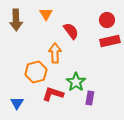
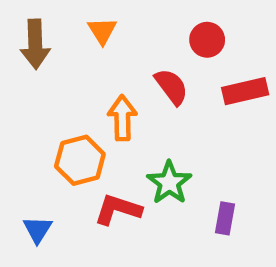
red circle: (107, 20) -> (207, 40), moved
red semicircle: (71, 31) -> (171, 87), moved
purple rectangle: (90, 98) -> (225, 218), moved

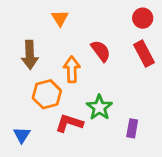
red circle: (207, 40) -> (143, 18), moved
brown arrow: (35, 44) -> (30, 55), moved
red rectangle: (245, 91) -> (144, 54), turned 75

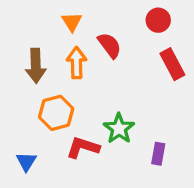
red circle: (143, 18) -> (158, 20), moved
red semicircle: (101, 51) -> (110, 45), moved
orange arrow: (72, 69) -> (77, 63), moved

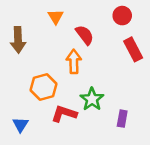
orange arrow: (77, 63) -> (74, 62), moved
brown arrow: (36, 66) -> (18, 40), moved

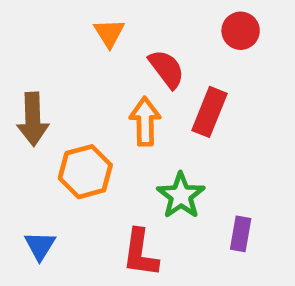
brown arrow: (18, 40) -> (33, 119), moved
red rectangle: (133, 49) -> (210, 112), moved, turned 50
red L-shape: (64, 114) -> (140, 253), moved, turned -100

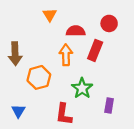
red circle: (241, 31) -> (109, 23), moved
red semicircle: (167, 69) -> (76, 31), turned -54

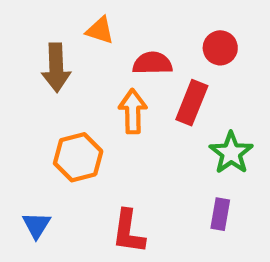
orange triangle: (50, 15) -> (100, 30), turned -40
brown arrow: (15, 54) -> (56, 68), moved
green star: (82, 88) -> (231, 153), moved

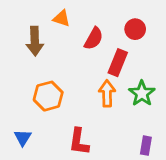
red semicircle: (152, 63) -> (94, 39), turned 120
orange arrow: (133, 111) -> (107, 93), moved
purple rectangle: (220, 214) -> (146, 146), moved

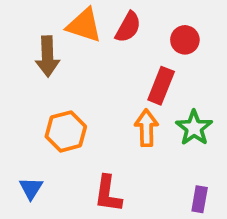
orange triangle: (62, 18) -> (84, 25), size x1.5
red semicircle: (94, 39) -> (128, 27), moved

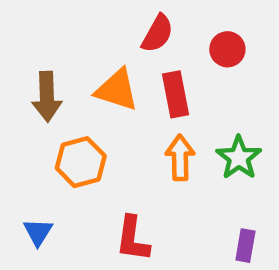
orange triangle: (84, 25) -> (117, 90), moved
brown arrow: (47, 56) -> (47, 97), moved
red rectangle: (161, 86) -> (176, 94), moved, turned -33

